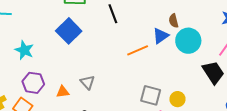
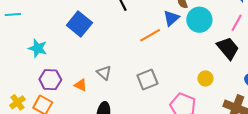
orange triangle: (63, 92) -> (81, 85), turned 40
gray square: (151, 95) -> (147, 80), moved, turned -30
yellow circle: (177, 99) -> (205, 78), moved

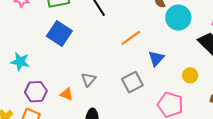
blue triangle: (171, 18) -> (156, 58), moved
gray triangle: (104, 73) -> (89, 80), turned 35

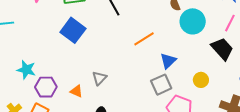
cyan star: (20, 62) -> (26, 70), moved
gray square: (132, 82) -> (161, 85), moved

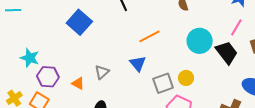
cyan circle: (193, 21) -> (200, 41), moved
blue triangle: (168, 61) -> (138, 64), moved, turned -30
yellow circle: (201, 80) -> (186, 78), moved

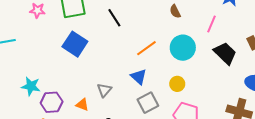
pink line: (236, 27) -> (211, 24), moved
cyan circle: (200, 41) -> (183, 48), moved
yellow circle: (186, 78) -> (177, 84), moved
gray square: (163, 83) -> (148, 103), moved

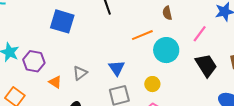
blue square: (75, 44) -> (62, 21), turned -30
orange line: (146, 48) -> (142, 35), moved
purple hexagon: (52, 102) -> (34, 61), moved

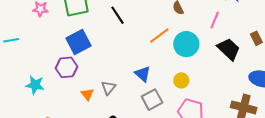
blue square: (62, 21) -> (78, 42), turned -30
purple hexagon: (34, 61) -> (66, 67), moved
orange triangle: (55, 82) -> (87, 94), moved, turned 32

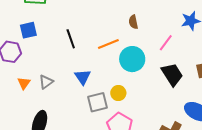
black line: (118, 15) -> (71, 39), moved
blue square: (78, 42) -> (28, 30), size x0.7
gray square: (152, 100) -> (97, 102), moved

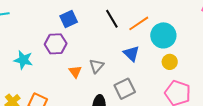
orange line: (108, 44) -> (139, 23), moved
cyan circle: (132, 59) -> (163, 35), moved
gray square: (97, 102) -> (125, 89), moved

